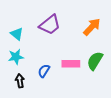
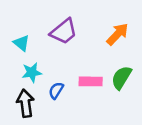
cyan star: (16, 57) -> (32, 72), moved
black arrow: (20, 81) -> (25, 103), size x1.5

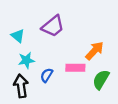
orange arrow: (118, 34) -> (95, 51), moved
green semicircle: (121, 78) -> (101, 79), moved

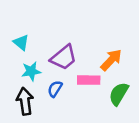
purple trapezoid: (53, 26) -> (64, 57), moved

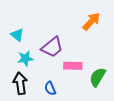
orange arrow: (111, 60) -> (91, 21), moved
blue semicircle: (55, 89) -> (50, 88), moved, turned -56

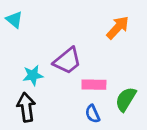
cyan triangle: (17, 35) -> (14, 20), moved
blue semicircle: (50, 88) -> (93, 114), moved

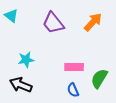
purple trapezoid: (67, 61) -> (53, 23), moved, turned 90
black arrow: (26, 107) -> (21, 85), turned -60

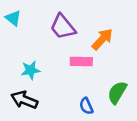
orange arrow: (93, 22) -> (102, 39), moved
pink rectangle: (74, 67) -> (81, 61), moved

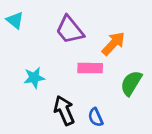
green semicircle: (117, 92) -> (131, 83), moved
black arrow: (24, 100) -> (64, 110), moved, turned 45

